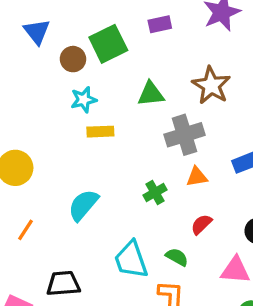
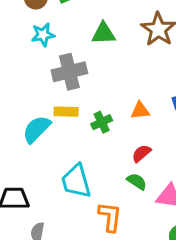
yellow rectangle: (100, 132) -> (66, 112), moved
gray cross: (185, 135) -> (69, 72), moved
green semicircle: (177, 257) -> (137, 181), moved

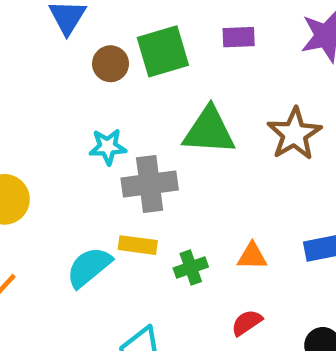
green triangle: (104, 34) -> (209, 131), size x1.4
cyan star: (43, 35) -> (108, 147), moved

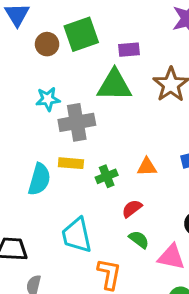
purple rectangle: (239, 37) -> (129, 50), moved
cyan semicircle: (89, 267) -> (39, 179), turned 148
red semicircle: (247, 323) -> (132, 208), moved

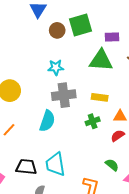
gray cross: (77, 122) -> (64, 95), moved
yellow rectangle: (71, 163) -> (100, 97), moved
red semicircle: (132, 208) -> (118, 136), moved
cyan trapezoid: (77, 235) -> (55, 164), moved

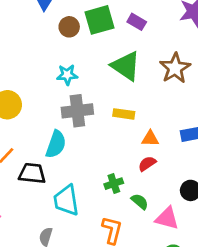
purple rectangle: (112, 37) -> (137, 22), moved, turned 32
green triangle: (101, 60) -> (126, 66), turned 30
green cross: (93, 121) -> (114, 184), moved
black trapezoid: (26, 167) -> (32, 173), moved

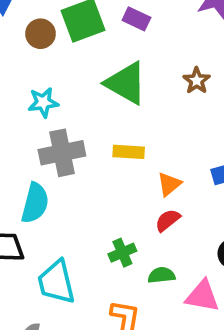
brown star: (175, 68) -> (197, 81), size x0.6
orange triangle: (150, 139) -> (169, 184), turned -36
green semicircle: (140, 201) -> (161, 275), turned -42

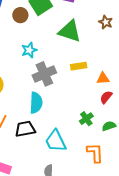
orange triangle: (169, 184) -> (103, 78), turned 48

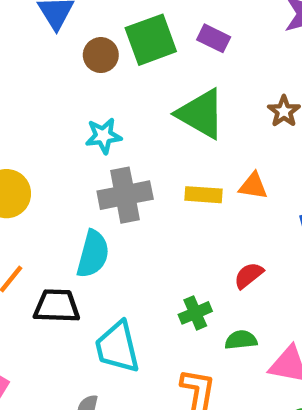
orange triangle: (103, 78) -> (253, 186), moved

